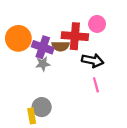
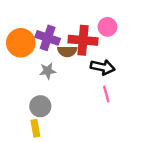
purple cross: (43, 47) -> (48, 38), moved
gray circle: (42, 107) -> (40, 106), moved

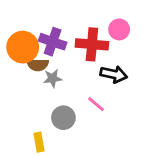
brown semicircle: (67, 51) -> (38, 65), moved
pink line: (106, 94) -> (96, 104), moved, turned -35
gray circle: (40, 106) -> (63, 118), moved

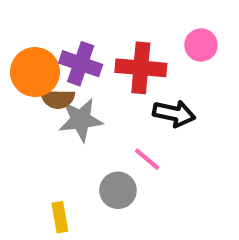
pink circle: (119, 29) -> (201, 45), moved
gray star: (53, 78) -> (81, 120), size x1.5
gray circle: (63, 118) -> (118, 190), moved

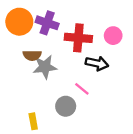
pink circle: (201, 45) -> (113, 36), moved
purple cross: (81, 64) -> (47, 23), moved
orange circle: (35, 72) -> (19, 22), moved

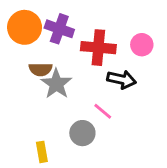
gray star: (45, 67) -> (56, 84), turned -30

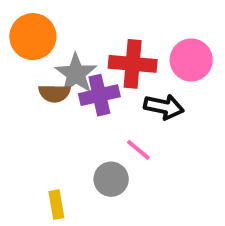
purple cross: (59, 29) -> (99, 95), moved, turned -32
pink circle: (142, 45) -> (191, 60), size x1.4
gray star: (56, 84) -> (76, 74), moved

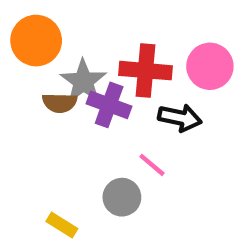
purple cross: (99, 95) -> (109, 105), turned 33
yellow rectangle: (56, 205) -> (62, 225), turned -48

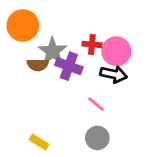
pink circle: (210, 66) -> (116, 51), moved
red cross: (146, 71) -> (92, 44), size x0.6
gray circle: (122, 197) -> (97, 138), moved

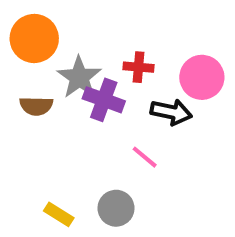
pink circle: (116, 51) -> (202, 77), moved
brown semicircle: (38, 65) -> (36, 106), moved
gray circle: (97, 138) -> (116, 208), moved

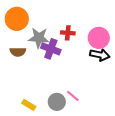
gray star: (79, 77) -> (39, 38), turned -30
black arrow: (171, 112) -> (100, 55), moved
pink line: (145, 157) -> (73, 96), moved

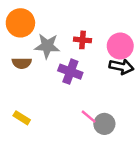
purple cross: (51, 49) -> (70, 72), moved
gray circle: (57, 102) -> (104, 124), moved
yellow rectangle: (29, 105) -> (22, 118), moved

